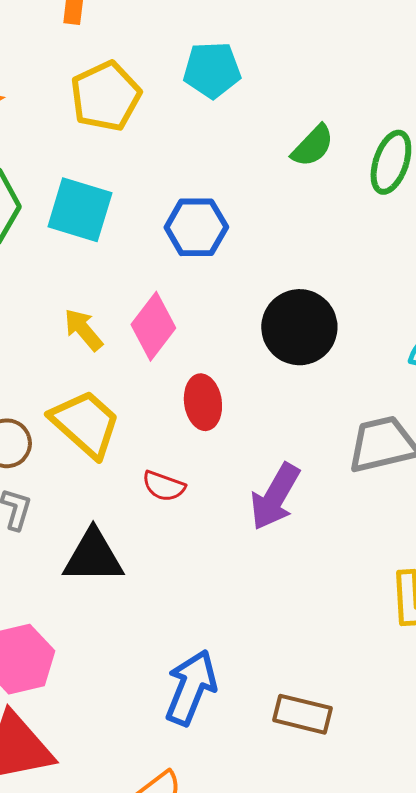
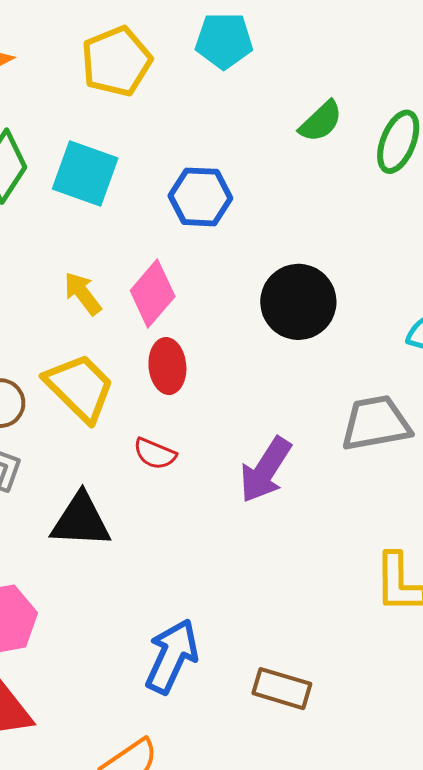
red ellipse: (203, 402) -> (167, 366), moved

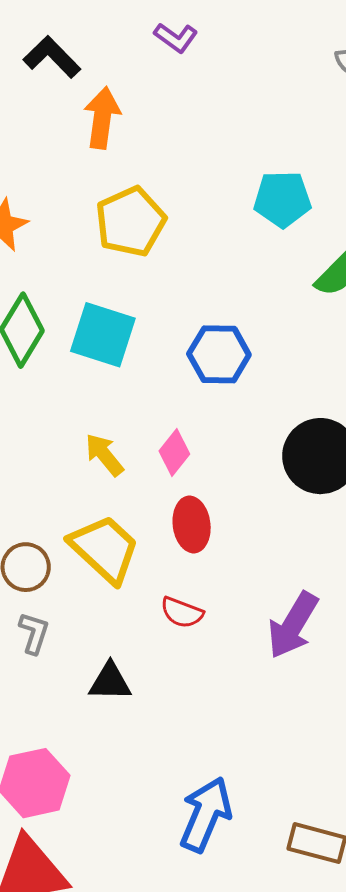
cyan pentagon: (224, 41) -> (282, 199), moved
pink diamond: (153, 294) -> (174, 453), size x0.7
black triangle: (81, 521) -> (110, 682), size x0.7

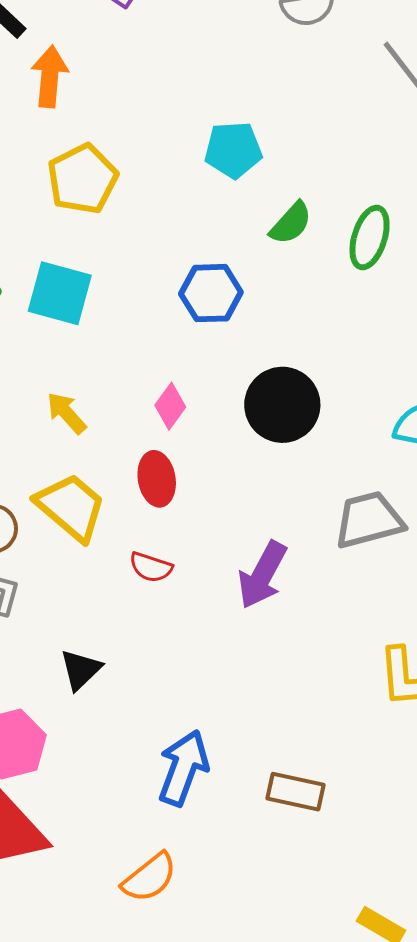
blue hexagon: (219, 354) -> (211, 293), moved
pink diamond: (174, 453) -> (170, 406), moved
black triangle: (110, 682) -> (81, 670), moved, turned -42

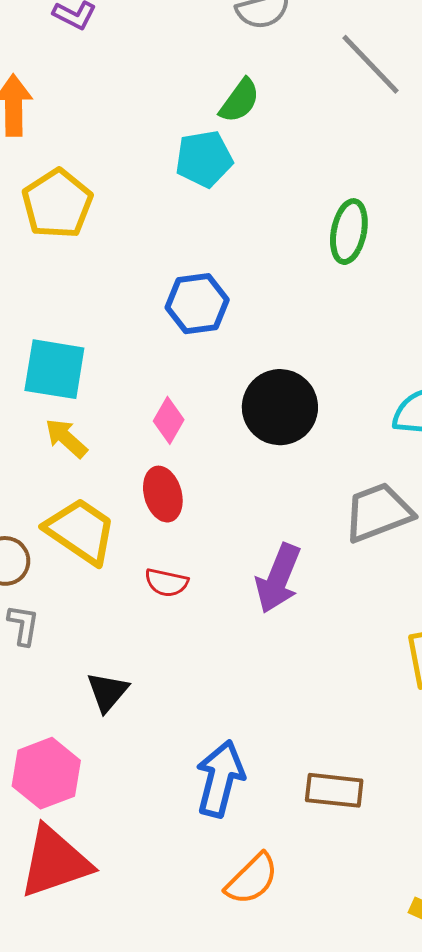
green semicircle: (291, 223) -> (240, 101), moved
cyan square: (60, 293) -> (54, 369), moved
orange semicircle: (149, 878) -> (252, 879), moved

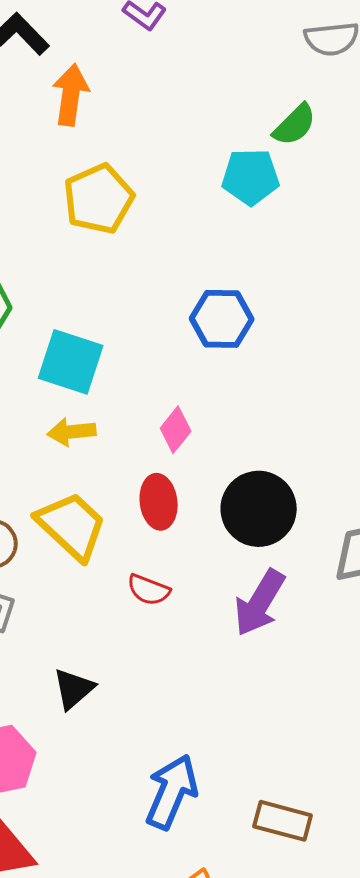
black circle: (280, 407) -> (259, 509), moved
yellow arrow: (66, 438) -> (72, 432), turned -57

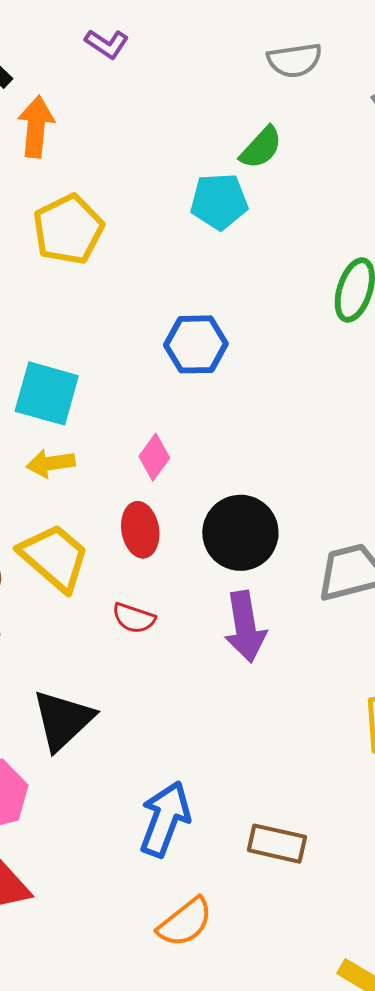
purple arrow: (260, 603) -> (245, 627), turned -38
black triangle: (74, 689) -> (63, 720), size x1.5

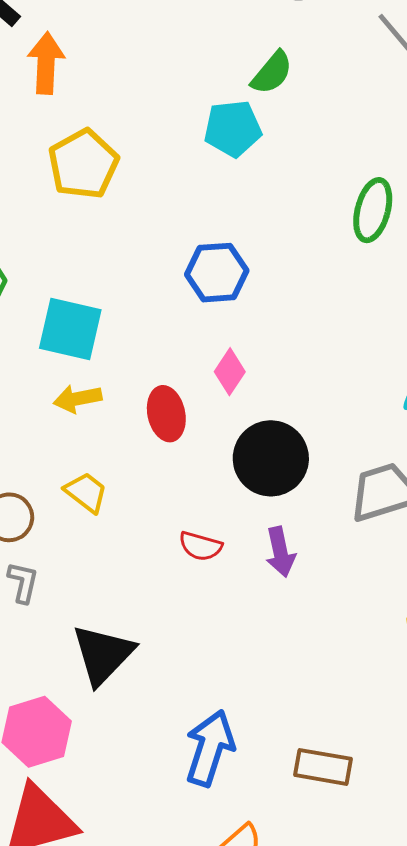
pink diamond: (154, 457) -> (230, 372), moved
red ellipse: (140, 530) -> (166, 414), moved
yellow trapezoid: (54, 557) -> (86, 492), size x0.6
red semicircle: (134, 618) -> (200, 546), moved
purple arrow: (245, 627) -> (280, 552), size x0.7

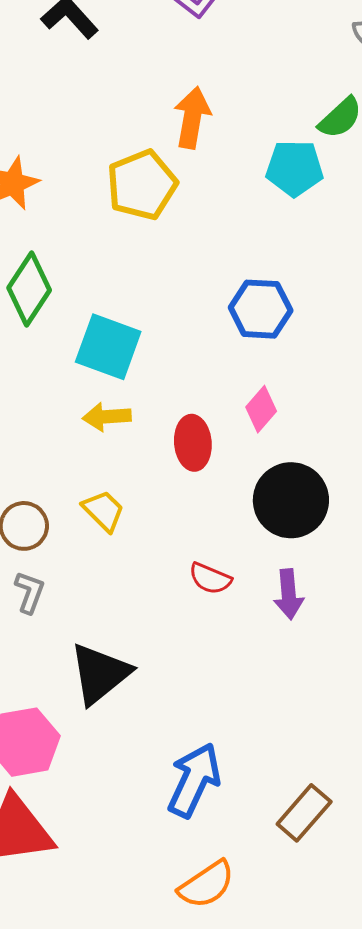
orange arrow: (46, 63) -> (192, 118), moved
brown rectangle: (323, 767) -> (304, 813), turned -66

